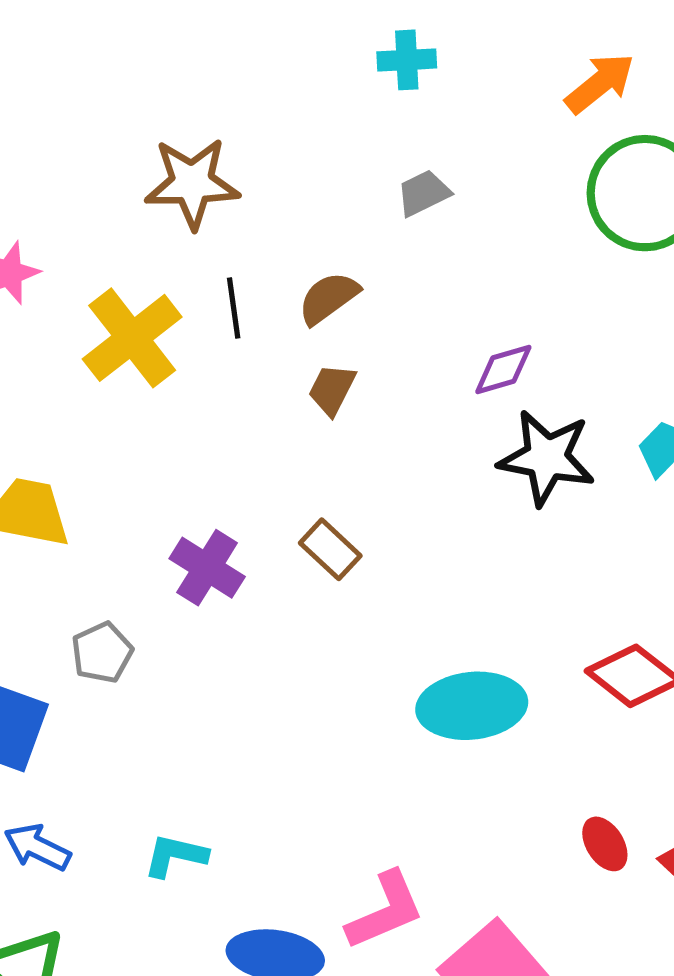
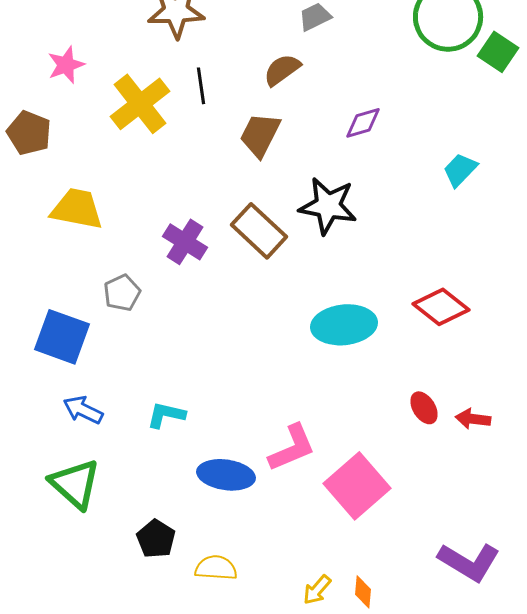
brown semicircle: (329, 298) -> (282, 70), moved
brown trapezoid: (332, 390) -> (260, 135), size x1.4
black star: (547, 458) -> (328, 206), moved
brown rectangle: (330, 549) -> (259, 231), size x1.5

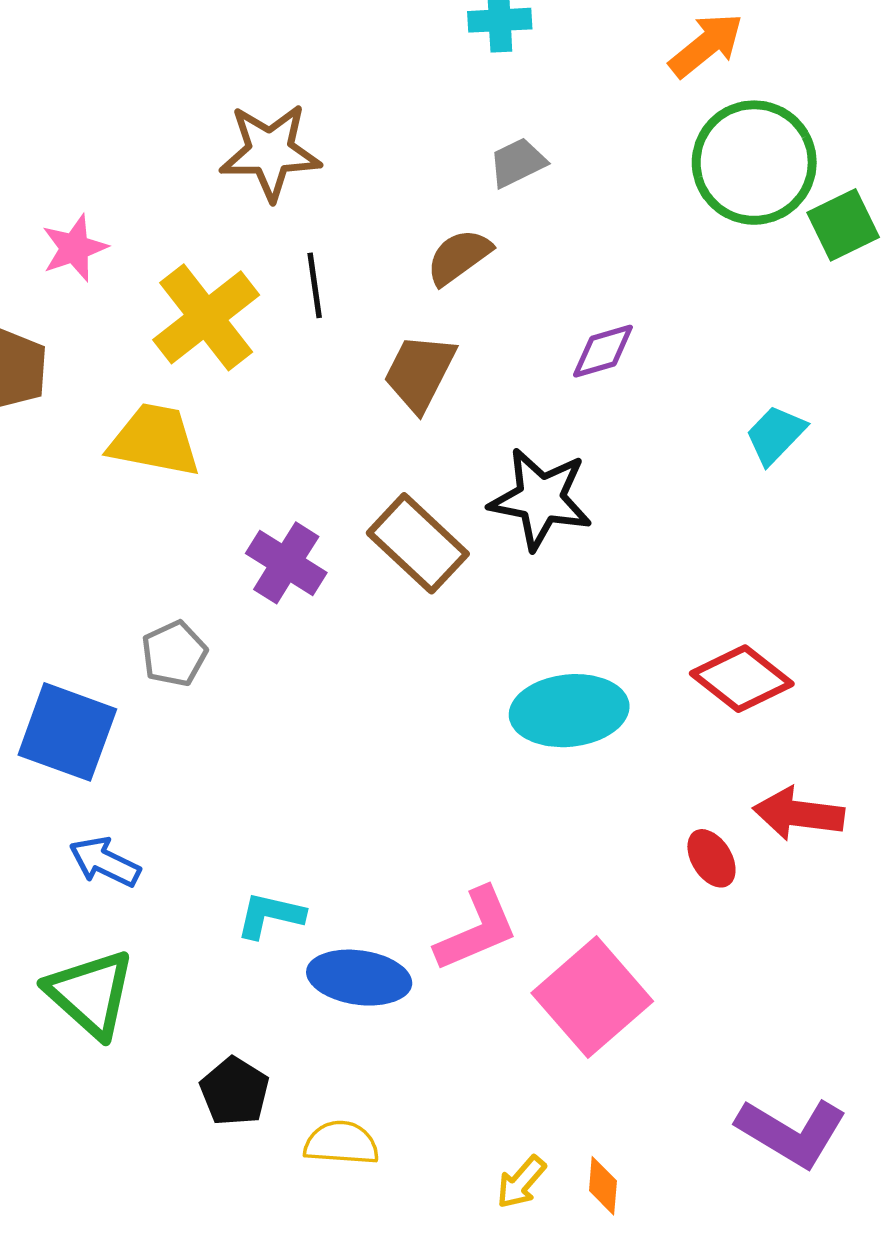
green square: (498, 52) -> (843, 225), turned 30
yellow trapezoid: (77, 209) -> (155, 440), moved
cyan L-shape: (166, 415) -> (270, 915), moved
red arrow: (473, 419) -> (799, 814), moved, size x1.4

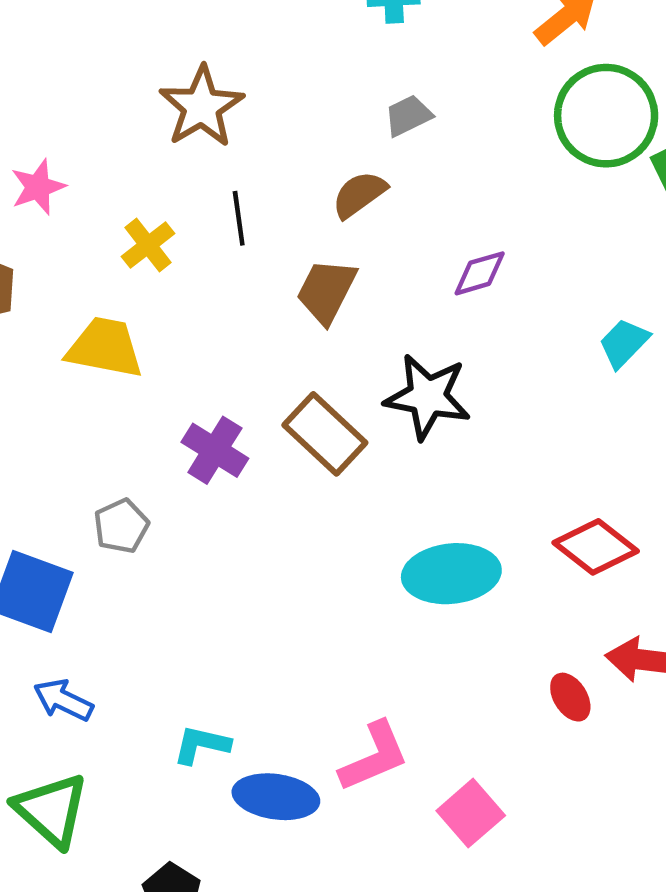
brown star: (270, 152) -> (202, 107), turned -30
yellow cross: (206, 317) -> (148, 245), size x0.6
pink square: (592, 997) -> (471, 813), size x0.7

